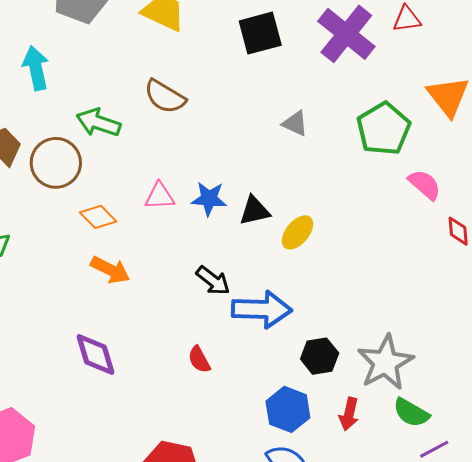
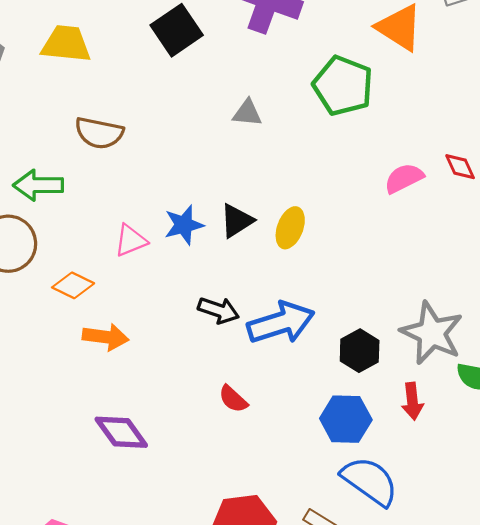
pink semicircle: (425, 185) -> (404, 178), moved, turned -48

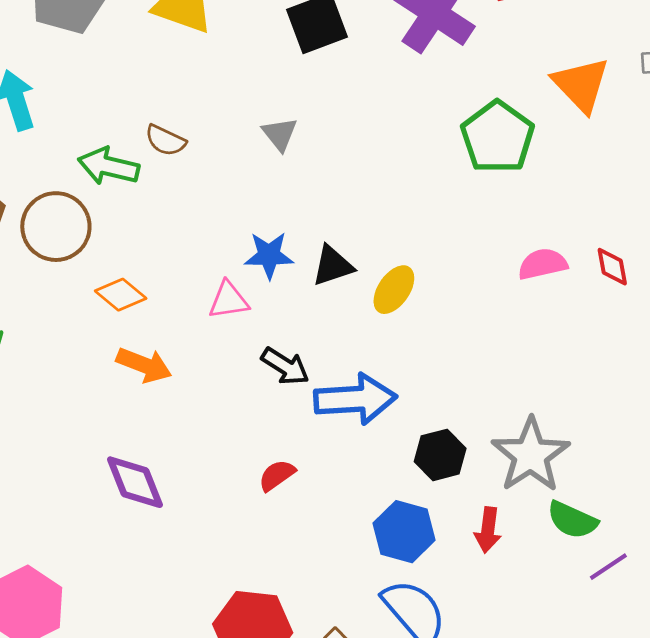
gray triangle: (247, 113) -> (280, 134), moved, turned 32
brown semicircle: (99, 133) -> (165, 140), moved, size x0.7
pink triangle: (131, 241) -> (229, 300), moved
red semicircle: (233, 399) -> (277, 475), turned 88

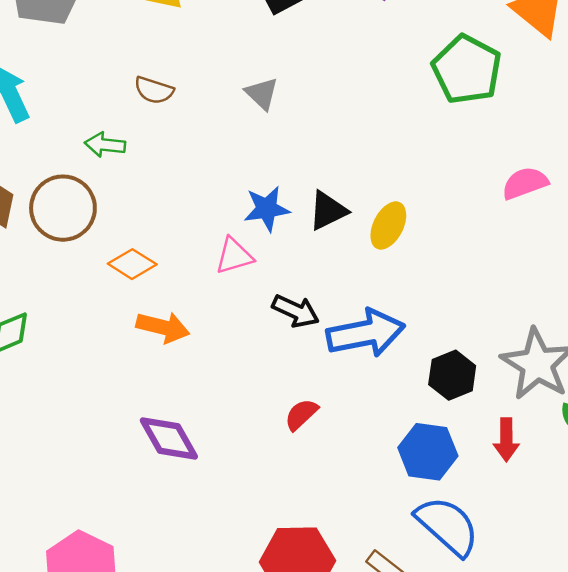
brown semicircle: (165, 140) -> (154, 90), moved
green arrow: (109, 166) -> (105, 145), size x0.7

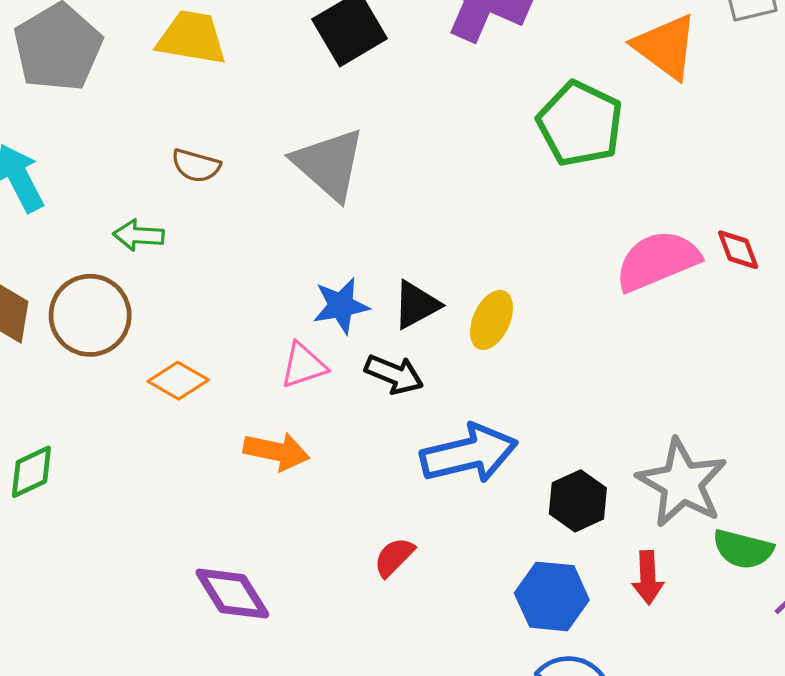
gray triangle: (262, 93) -> (329, 164), size x1.8
pink semicircle: (525, 183) -> (657, 261), size x1.5
black arrow: (296, 311) -> (394, 374), moved
orange arrow: (163, 327) -> (276, 451), moved

